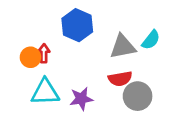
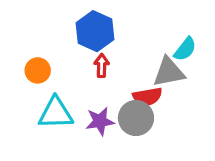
gray triangle: (123, 47) -> (169, 72), moved
red arrow: (44, 53) -> (102, 66), moved
gray circle: (138, 96) -> (136, 118), moved

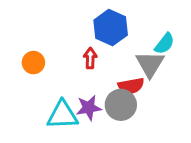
blue hexagon: (95, 31) -> (111, 28), moved
gray triangle: (169, 72) -> (150, 64), turned -48
cyan triangle: (56, 113) -> (63, 115), moved

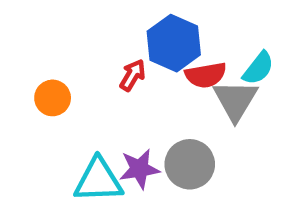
red arrow: (90, 58) -> (133, 75), moved, turned 30
red semicircle: (131, 86) -> (206, 75), moved

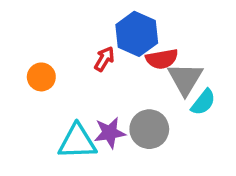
cyan semicircle: (258, 68) -> (203, 102), moved

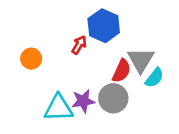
red semicircle: (162, 59) -> (122, 71), moved, turned -55

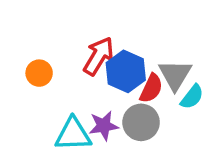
blue hexagon: (104, 26) -> (126, 71), moved
red arrow: (79, 45) -> (99, 56), size x1.6

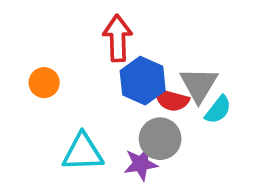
red arrow: (99, 56) -> (118, 38), moved, turned -33
red semicircle: (151, 88) -> (172, 100), turned 80
purple star: (104, 126) -> (141, 164), moved

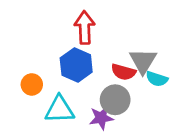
blue hexagon: (143, 81) -> (76, 65), moved
orange circle: (44, 83) -> (32, 84), moved
cyan semicircle: (218, 110) -> (157, 79), turned 70

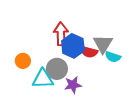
red arrow: (85, 28) -> (61, 34), moved
blue hexagon: (76, 65) -> (73, 46), moved
gray circle: (115, 100) -> (57, 69), moved

